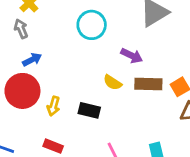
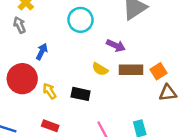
blue arrow: (32, 60) -> (42, 52), moved, turned -35
yellow arrow: (54, 106) -> (50, 91), turned 133

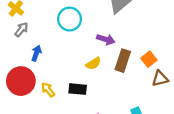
gray arrow: (20, 25) -> (21, 30), moved, turned 70
yellow semicircle: (100, 69) -> (93, 64), turned -56
brown rectangle: (131, 70) -> (123, 61), turned -65

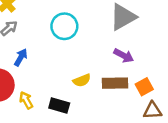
purple arrow: (106, 39) -> (124, 56), moved
brown rectangle: (123, 61) -> (115, 83), turned 60

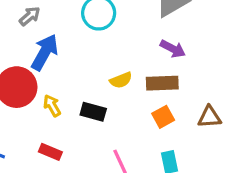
blue arrow: (21, 57) -> (45, 52), size x1.6
orange square: (144, 87) -> (163, 117), moved

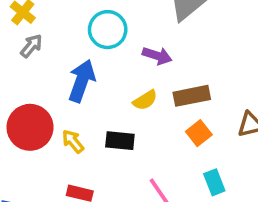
purple arrow: (173, 49) -> (157, 56), moved
blue arrow: (45, 52) -> (82, 81), moved

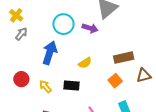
purple arrow: (157, 56) -> (90, 28), moved
brown rectangle: (192, 96) -> (124, 58), moved
red circle: (30, 127) -> (21, 79), size x0.6

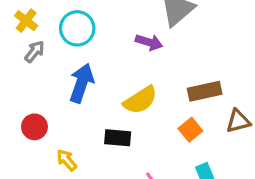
cyan circle: (63, 24) -> (77, 28), moved
yellow semicircle: (85, 63) -> (140, 100), size x1.5
yellow arrow: (45, 86) -> (67, 160), moved

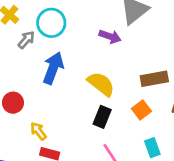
gray arrow: (35, 51) -> (26, 40), moved
yellow semicircle: (140, 100) -> (101, 84), turned -112
black rectangle: (118, 138) -> (102, 117), moved, turned -75

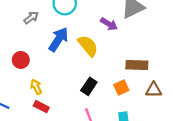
gray arrow: (26, 40) -> (31, 18), moved
yellow semicircle: (101, 84) -> (88, 46), moved

